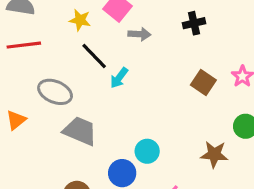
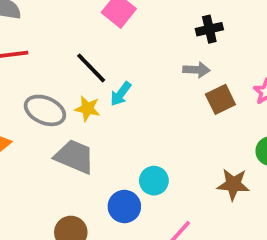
yellow star: (80, 20) -> (87, 109), moved
gray arrow: (139, 34) -> (196, 70), moved
brown square: (203, 83) -> (220, 99), turned 30

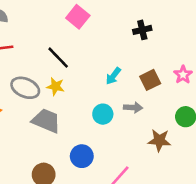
gray arrow: (196, 70) -> (133, 108), moved
cyan arrow: (121, 94) -> (113, 76), moved
cyan circle: (154, 181) -> (103, 114), moved

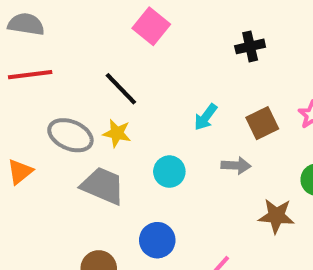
cyan circle: (103, 114) -> (169, 172), moved

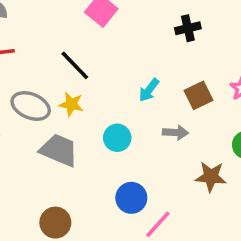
blue circle: (157, 240) -> (131, 198), moved

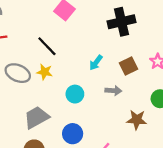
black cross: (188, 28) -> (122, 22), size x1.6
gray trapezoid: (59, 150) -> (36, 117), moved, turned -52
blue circle: (131, 198) -> (73, 134), moved

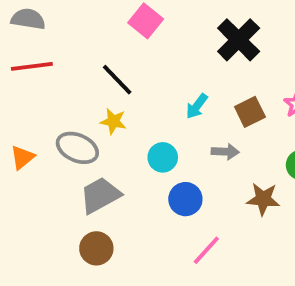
black cross: (122, 22) -> (239, 40), turned -32
gray ellipse: (18, 73) -> (77, 148), moved
blue circle: (73, 134) -> (185, 199), moved

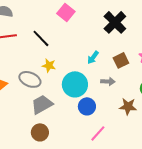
black line: (117, 80) -> (41, 38), moved
cyan circle: (163, 157) -> (75, 84), size x1.6

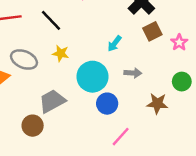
brown square: (121, 60) -> (152, 31), moved
gray ellipse: (30, 79) -> (24, 60), moved
brown circle: (40, 132) -> (33, 126), moved

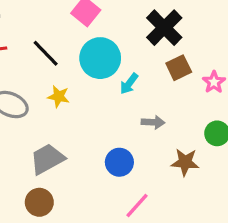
cyan circle: (92, 77) -> (100, 58), moved
brown circle: (33, 126) -> (39, 202), moved

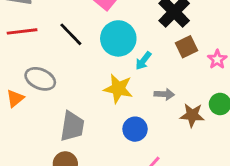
yellow star: (58, 97) -> (118, 89), moved, size x1.5
gray trapezoid: (47, 159) -> (72, 126), turned 128
brown star: (185, 162) -> (192, 115), moved

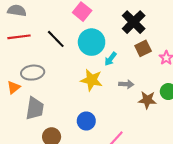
gray ellipse: (40, 79) -> (33, 73), turned -30
gray trapezoid: (72, 126) -> (35, 108), moved
blue circle: (135, 129) -> (86, 121), moved

